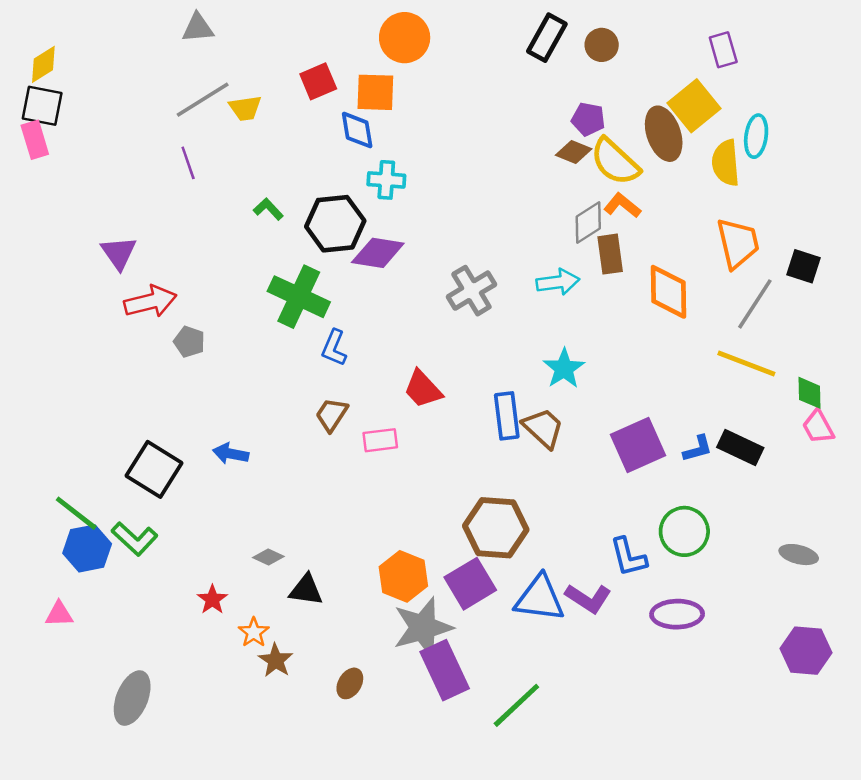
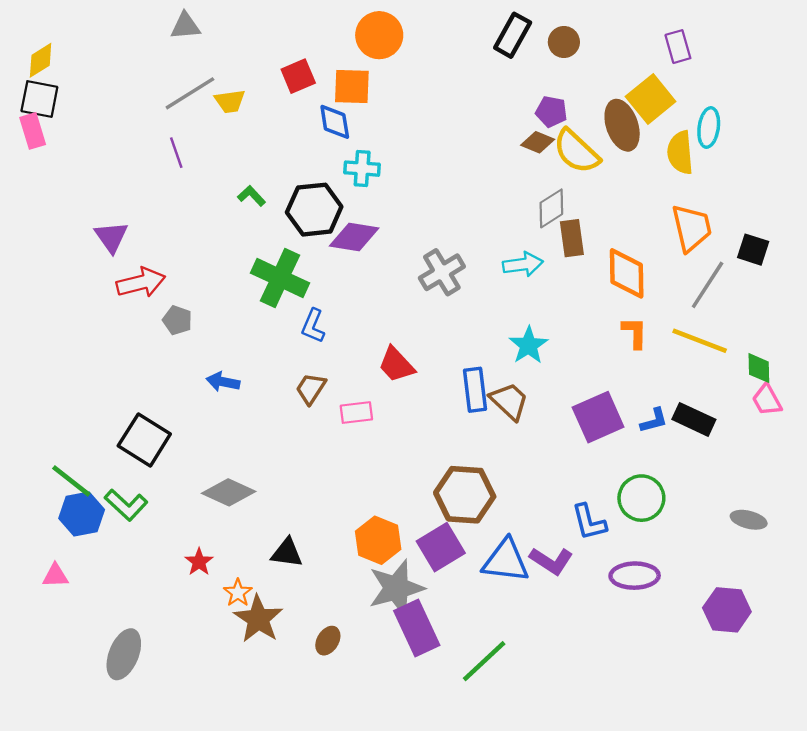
orange L-shape: (622, 205) -> (635, 333), moved, turned 52
blue arrow: (231, 454) -> (223, 382), moved
gray diamond: (268, 557) -> (229, 492), moved, size x1.8
purple hexagon: (806, 651) -> (727, 610), moved
brown star: (276, 660) -> (258, 619), size x1.5

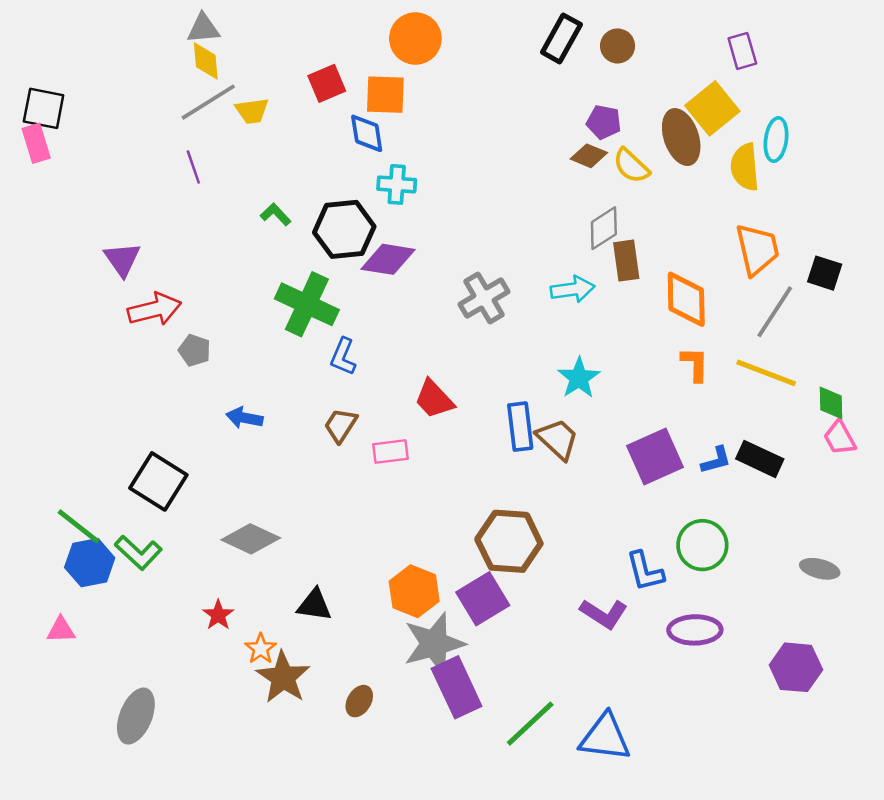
yellow diamond: (41, 60) -> (206, 61), moved, turned -63
yellow semicircle: (576, 151) -> (631, 166), size x0.7
blue triangle: (506, 561) -> (605, 737), moved

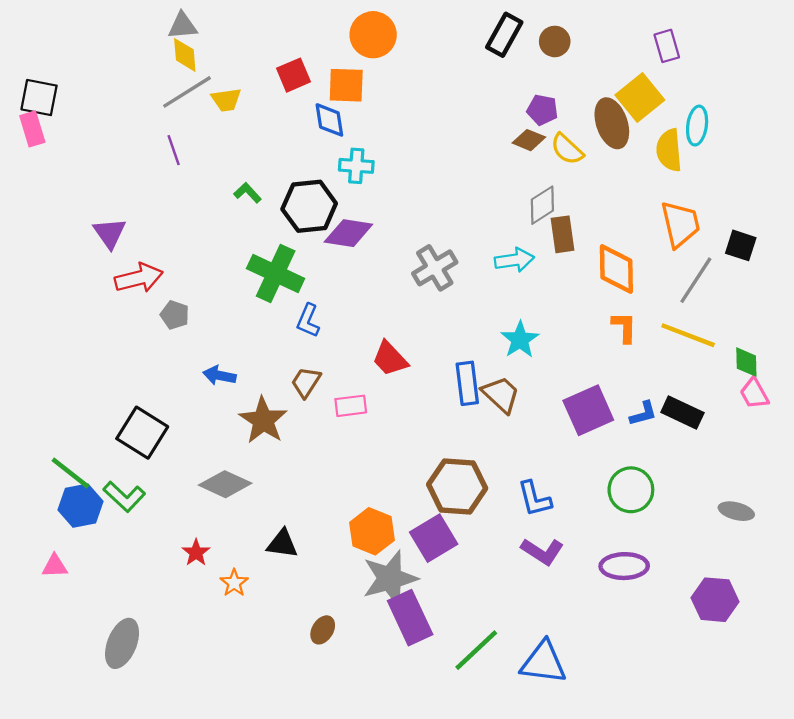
blue L-shape: (645, 571) -> (535, 499), moved
brown star: (283, 677) -> (263, 420), moved

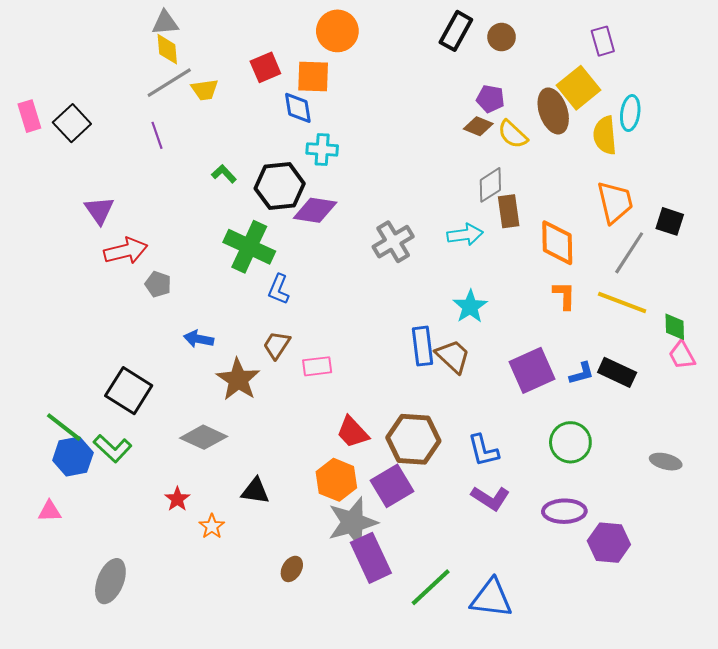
black square: (39, 98) -> (72, 123), moved, turned 36
red trapezoid: (390, 359) -> (353, 432), moved
purple hexagon: (715, 600) -> (609, 543), moved

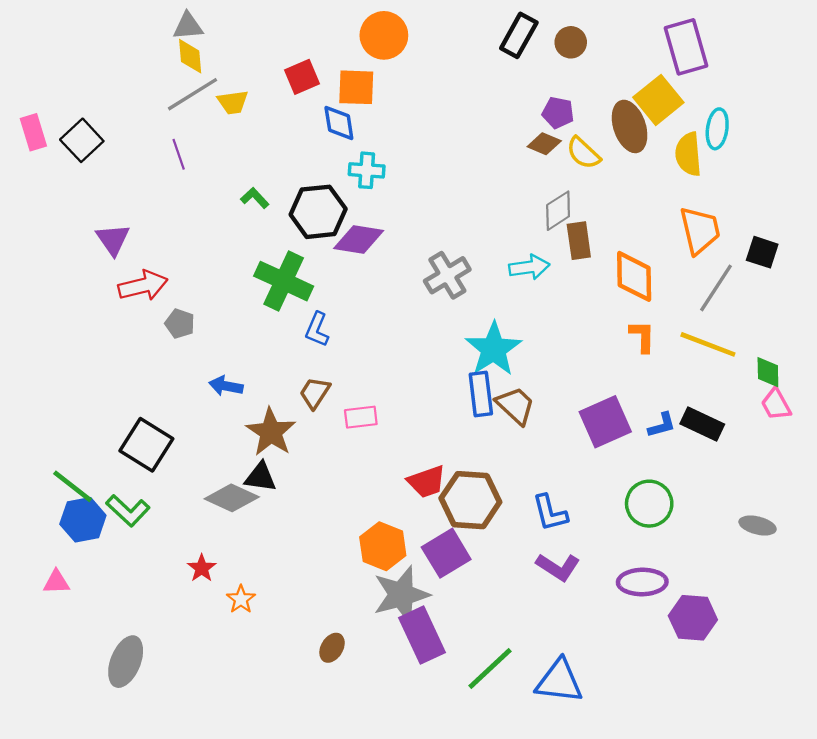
purple rectangle: (603, 41) -> (686, 47), size x1.6
cyan star: (470, 307) -> (493, 349), moved, size x1.4
red trapezoid: (353, 432) -> (427, 482), moved, turned -66
black triangle: (255, 491) -> (261, 477), moved

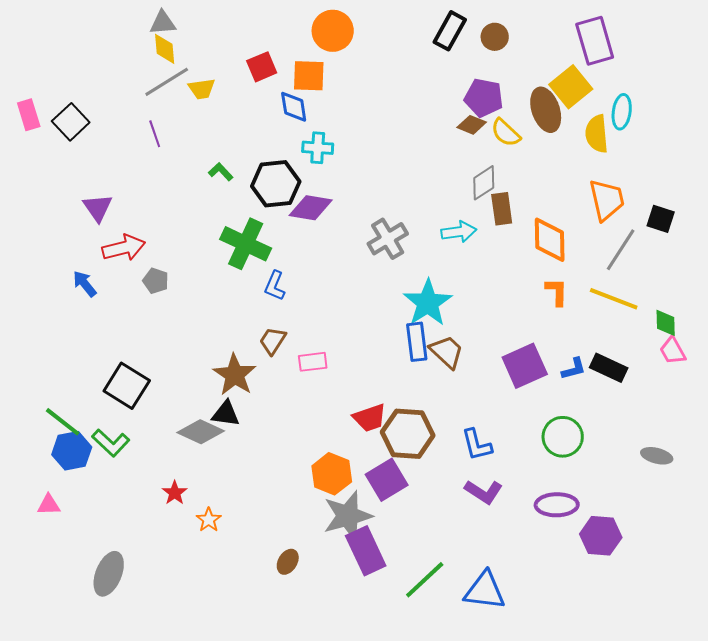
purple pentagon: (558, 113) -> (484, 98), size x1.4
blue arrow: (226, 386) -> (85, 284), moved, turned 40

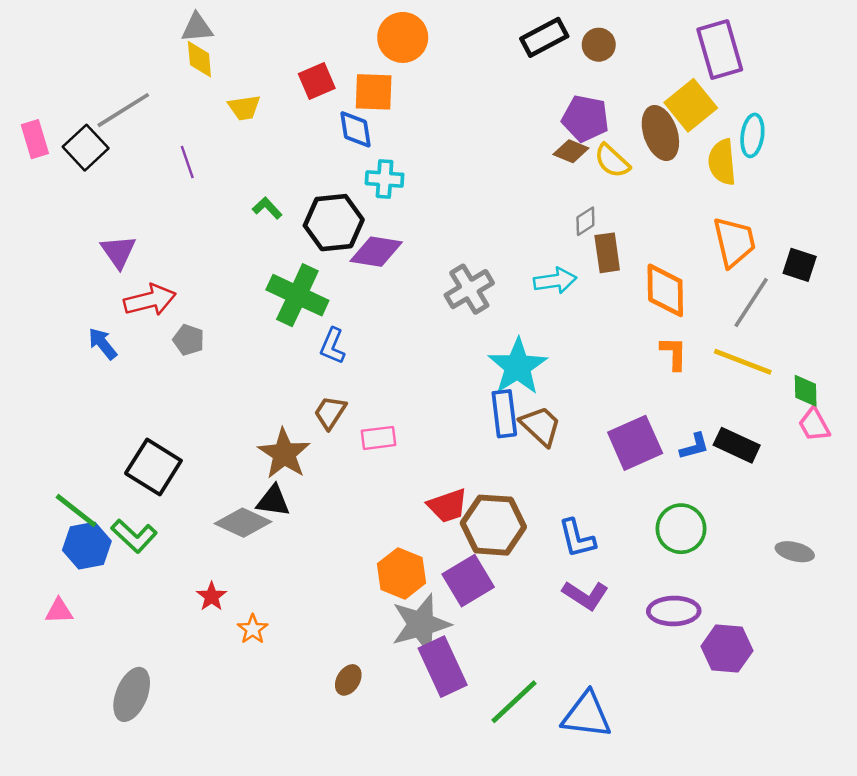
black rectangle: (450, 31) -> (544, 37), turned 33
gray line: (167, 82) -> (123, 110), moved
gray diamond: (484, 183) -> (585, 221), size x0.7

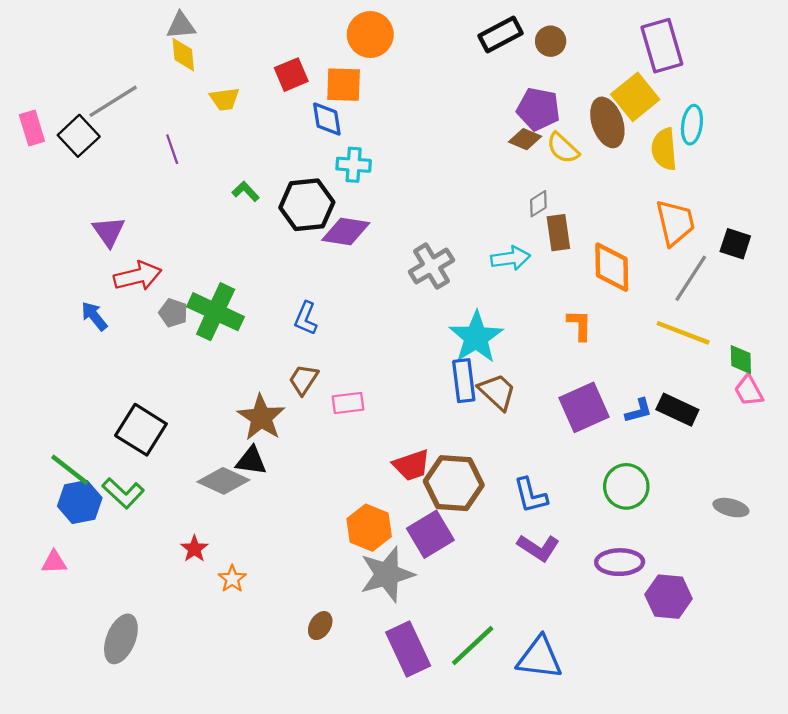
green cross: (297, 295) -> (216, 312), moved
orange L-shape: (674, 353) -> (580, 325), moved
purple rectangle: (443, 667) -> (408, 649), moved

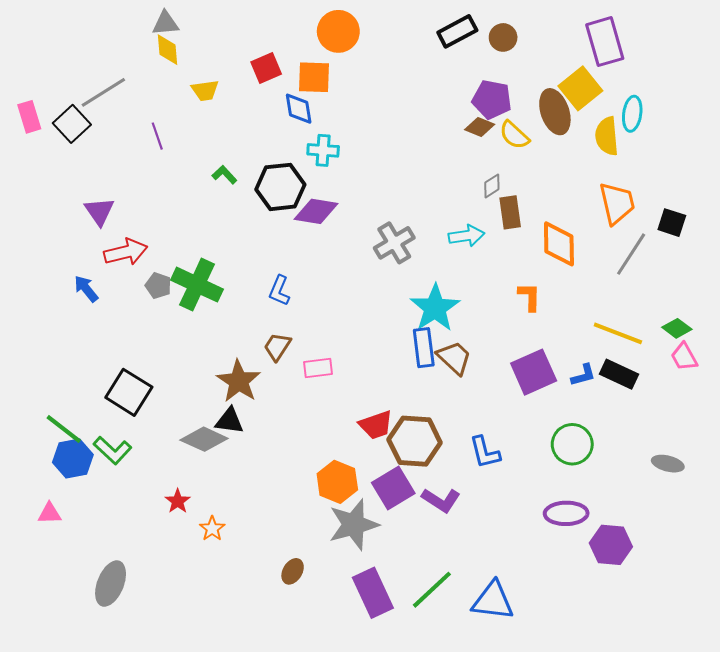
yellow line: (683, 333) -> (618, 333), moved
green diamond: (741, 360) -> (677, 328), turned -52
purple L-shape: (538, 548) -> (441, 500), moved

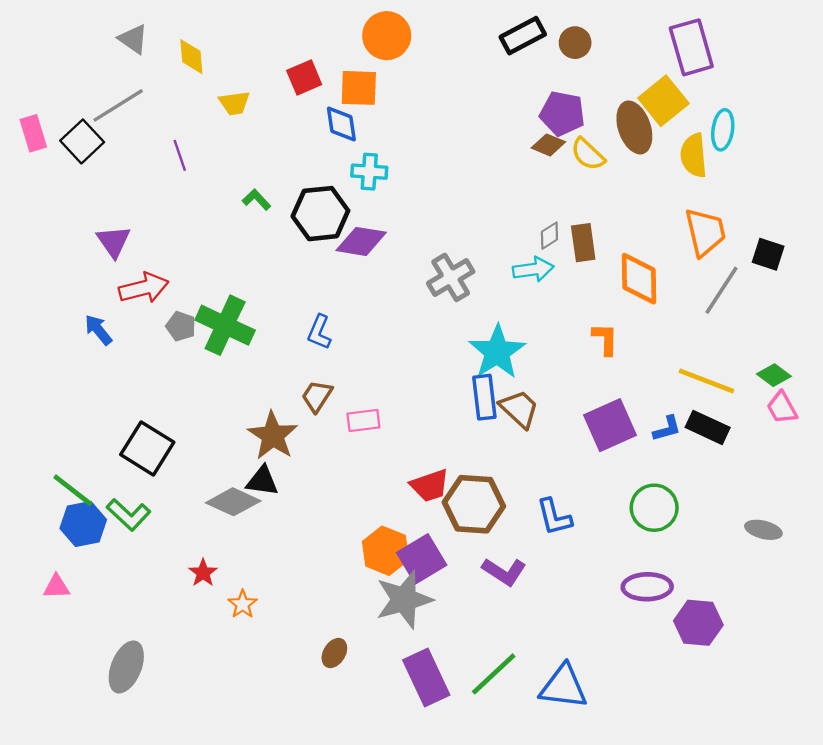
gray triangle: (165, 23) -> (133, 39), moved, turned 40
gray diamond: (492, 186) -> (549, 236), moved
purple square: (393, 488) -> (422, 559), moved

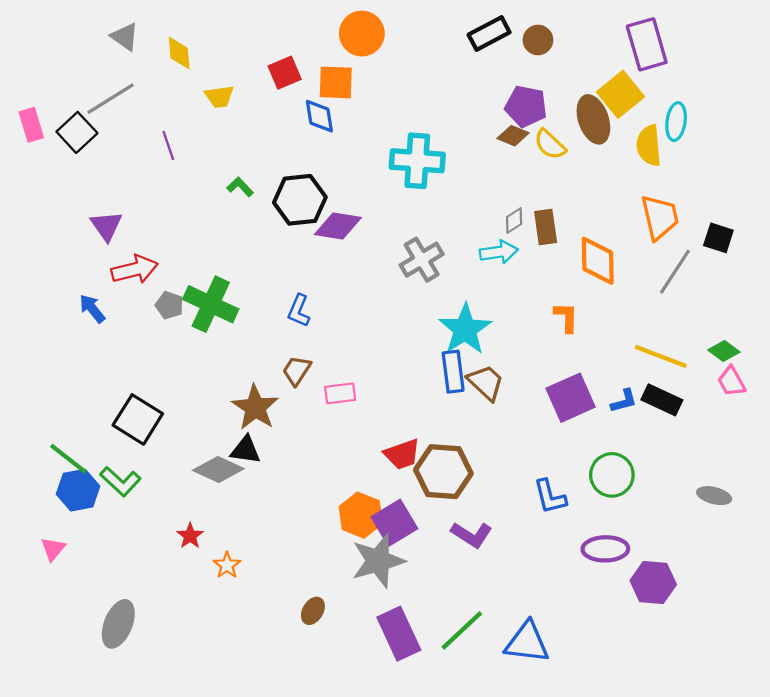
cyan cross: (369, 172) -> (417, 161), moved, size x1.6
blue L-shape: (554, 517) -> (550, 497), moved
pink triangle: (57, 587) -> (53, 549), turned -48

